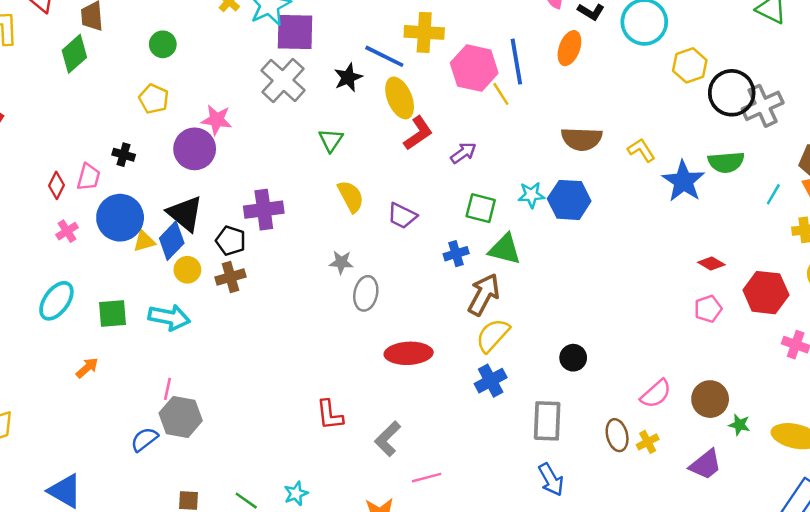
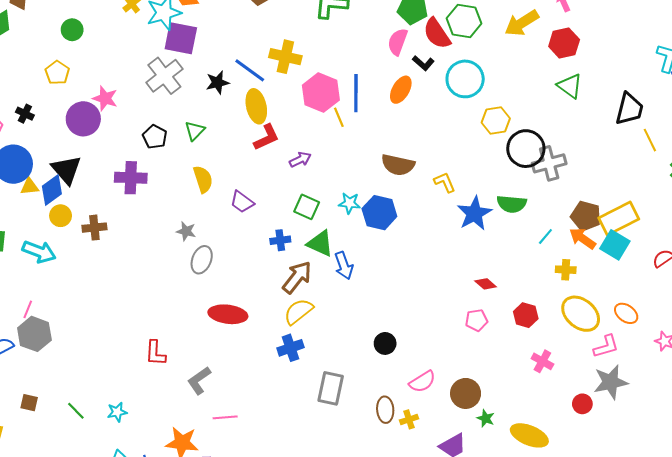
black pentagon: (231, 241) -> (155, 137), moved
red hexagon: (766, 293) -> (526, 315), size x0.7
black circle: (573, 358) -> (385, 343), moved
blue arrow: (551, 480) -> (344, 266), moved

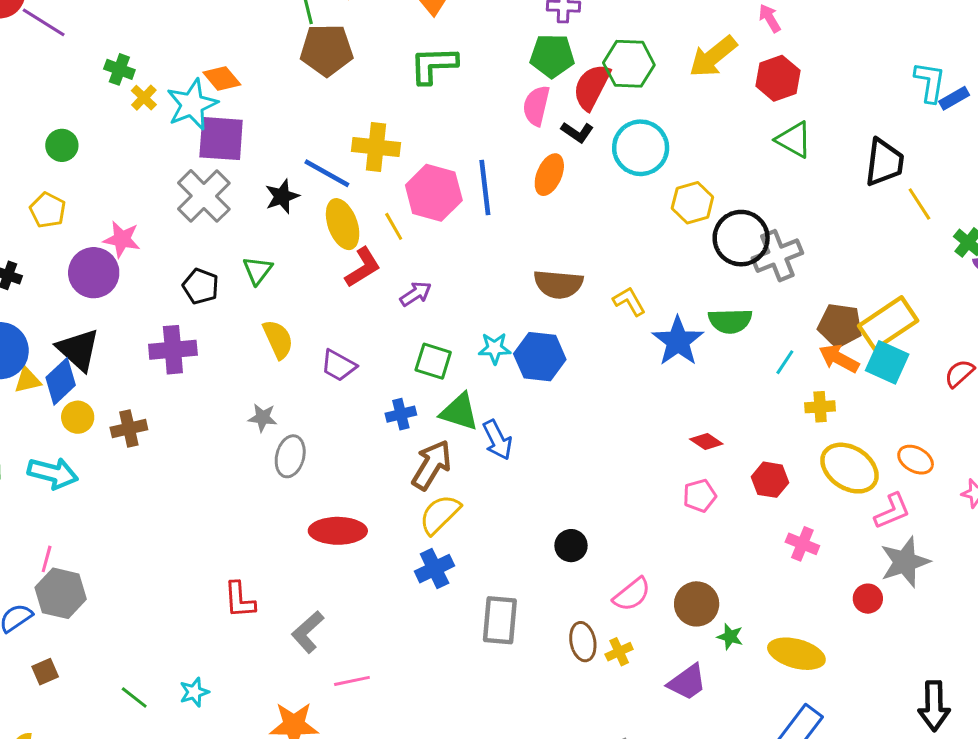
red semicircle: (437, 34) -> (592, 87), turned 68
yellow line: (339, 117) -> (394, 226), moved
brown square: (29, 403) -> (45, 672), moved, turned -30

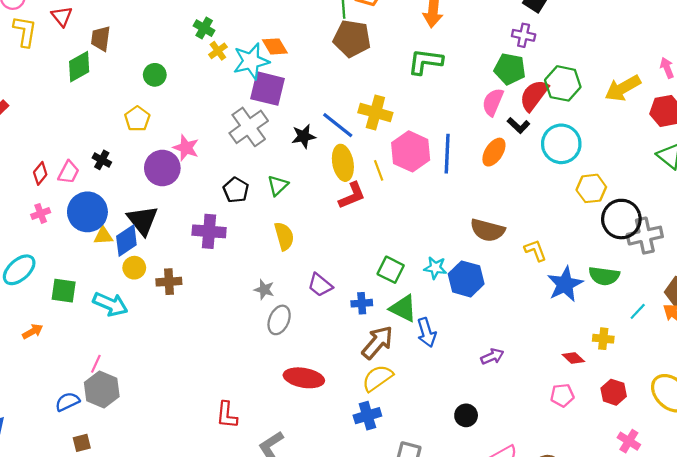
purple arrow: (416, 294) -> (492, 357), moved
purple trapezoid: (339, 365) -> (320, 285), moved
yellow cross: (820, 407) -> (603, 339), moved

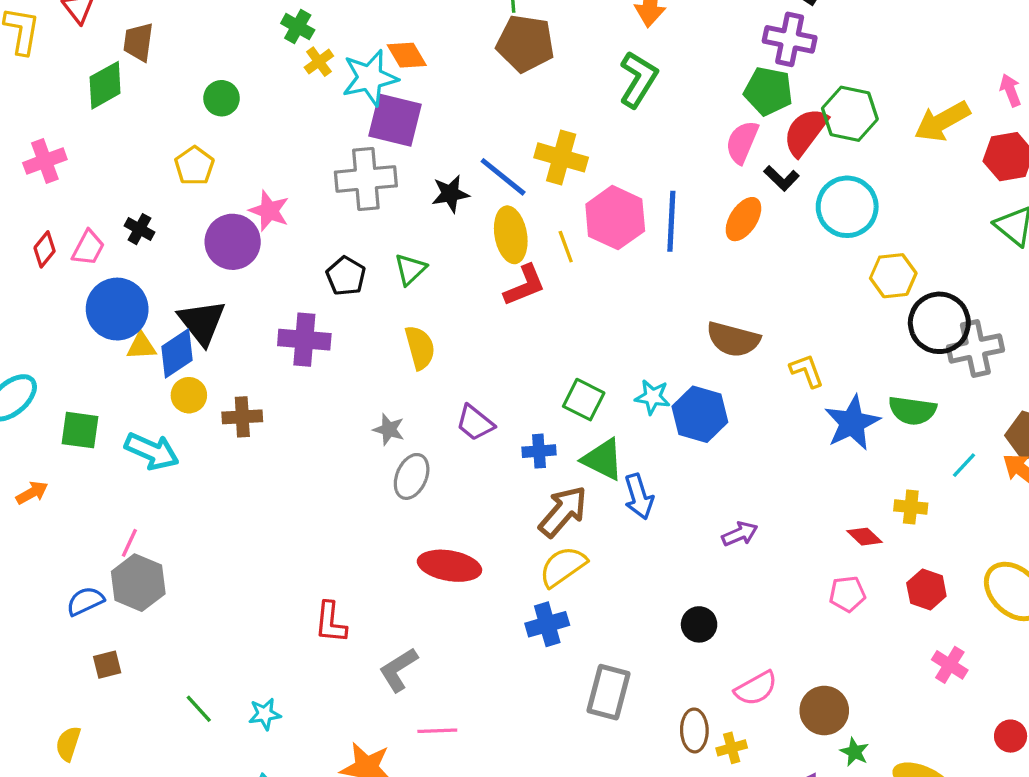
purple cross: (524, 35) -> (790, 39), size x1.4
green L-shape: (425, 62) -> (638, 79), turned 114
gray cross: (249, 127) -> (366, 179), turned 30
pink cross: (41, 213) -> (45, 161), moved, size x1.4

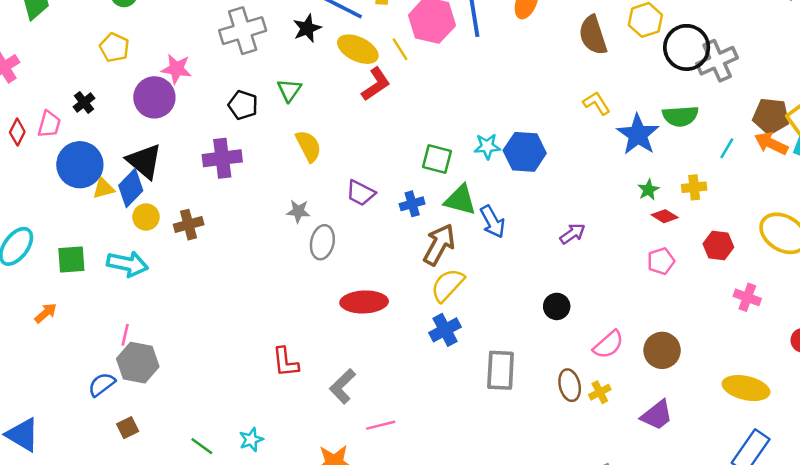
black cross: (140, 229) -> (84, 102), turned 35
yellow ellipse: (511, 235) -> (358, 49), turned -42
brown semicircle: (733, 339) -> (593, 35), moved, turned 69
green star: (855, 752) -> (648, 190), moved, turned 30

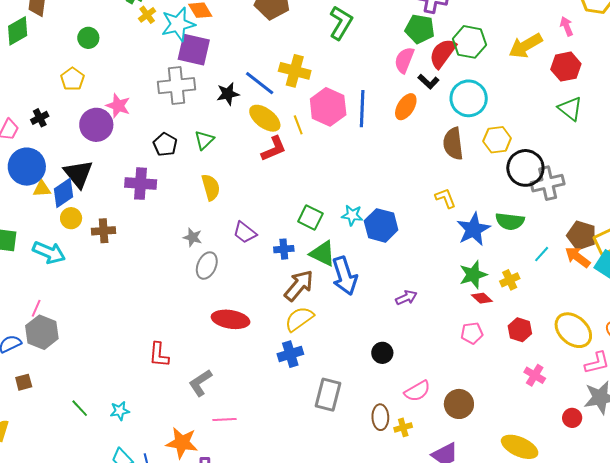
yellow cross: (694, 187) -> (510, 280), turned -30
green star: (648, 190) -> (473, 275), size x1.6
blue arrow: (493, 222) -> (345, 276), size x1.4

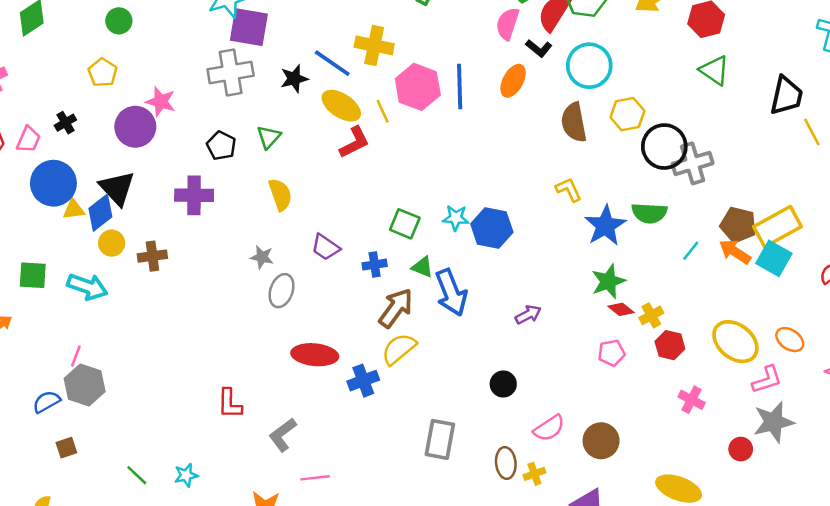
green triangle: (323, 254) -> (422, 267), size x0.7
yellow cross: (510, 280) -> (651, 315), moved
blue cross: (290, 354) -> (363, 381), moved

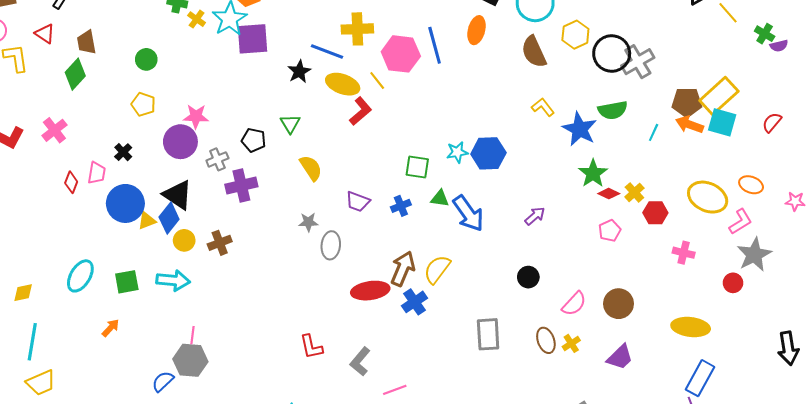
gray cross: (231, 73) -> (217, 159), moved, size x0.6
brown arrow: (396, 308) -> (403, 269), moved
pink line: (76, 356) -> (192, 335), moved

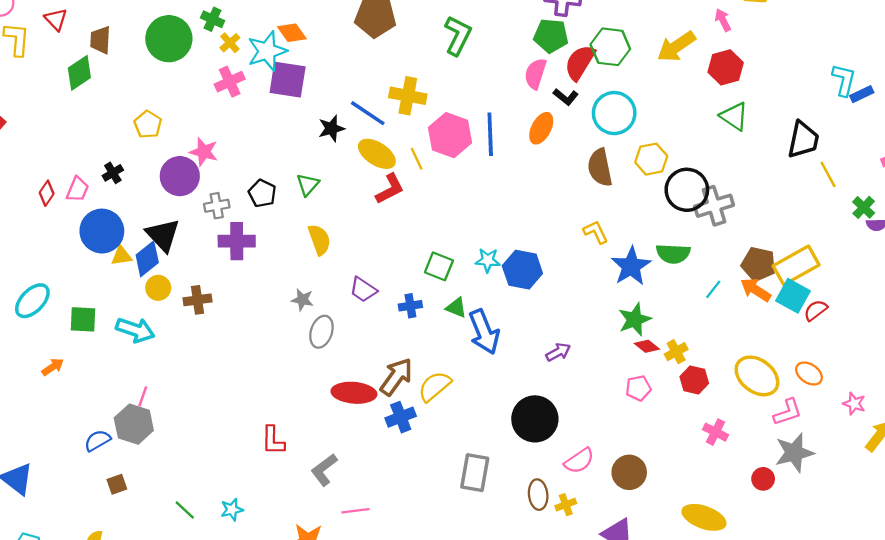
green circle: (146, 59) -> (169, 39), moved, size x1.8
red semicircle: (772, 122) -> (816, 310), moved
pink cross: (54, 130) -> (230, 82), moved
black circle: (528, 277) -> (535, 419), size x1.8

